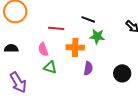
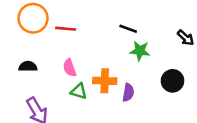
red line: (56, 28) -> (66, 29), moved
orange cross: (75, 47) -> (105, 81), moved
black circle: (122, 73) -> (173, 81), moved

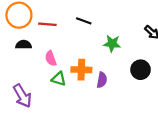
black line: (128, 29) -> (84, 21), moved
black semicircle: (28, 66) -> (24, 45), moved

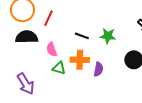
black line: (84, 21) -> (82, 36), moved
red line: (47, 24) -> (48, 18), turned -70
black semicircle: (24, 45) -> (27, 37), size x1.5

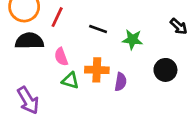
black line: (82, 36) -> (98, 29), moved

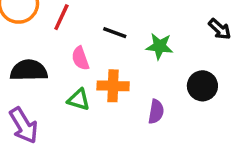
black semicircle: (29, 41) -> (29, 70), moved
pink semicircle: (61, 57) -> (80, 58), moved
purple semicircle: (121, 82) -> (156, 112), moved

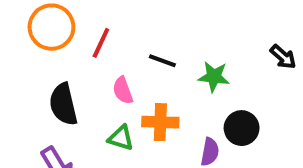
black semicircle: (29, 70) -> (63, 104), turned -102
black circle: (202, 86) -> (242, 128), moved

